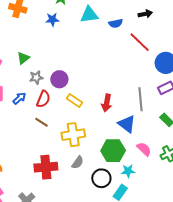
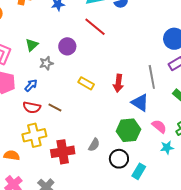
red line: (140, 42) -> (95, 27), moved
purple circle: (59, 79) -> (67, 46), moved
red semicircle: (43, 99) -> (32, 107), moved, turned 84
yellow cross: (73, 135) -> (34, 135), moved
cyan star: (128, 171) -> (167, 148), moved

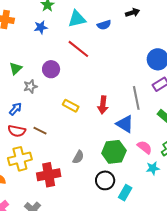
gray semicircle: (94, 145) -> (78, 157), moved

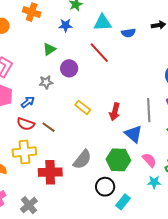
green triangle: (16, 68) -> (49, 49), moved
gray semicircle: (78, 157) -> (82, 159), size x1.5

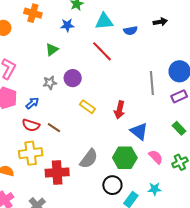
purple circle: (69, 68) -> (73, 78), moved
gray line: (149, 110) -> (152, 83), moved
cyan star: (154, 182) -> (155, 189), moved

